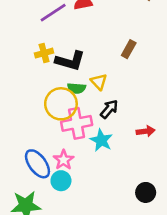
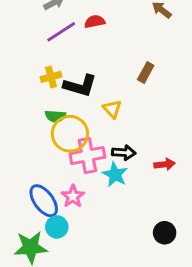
green semicircle: (77, 88) -> (55, 116), moved
black arrow: (109, 109) -> (124, 153), moved, turned 54
cyan circle: (61, 181) -> (57, 227), moved

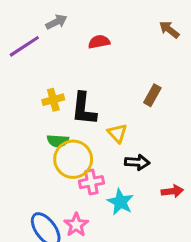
purple line: (61, 32) -> (24, 46), moved
black L-shape: (80, 86) -> (84, 109), turned 80
black arrow: (124, 153) -> (137, 162), moved
pink cross: (87, 156) -> (91, 182), size x0.7

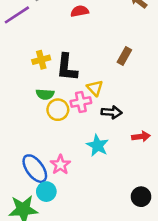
yellow circle: (73, 159) -> (58, 110), size x0.7
pink cross: (91, 182) -> (81, 102), moved

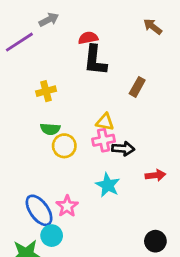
black L-shape: (67, 67) -> (95, 60), moved
yellow triangle: (95, 88) -> (105, 122), turned -36
pink cross: (81, 102) -> (104, 140), moved

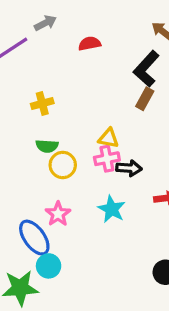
black L-shape: (95, 60) -> (146, 69), moved, turned 36
pink star: (67, 206) -> (58, 214), moved

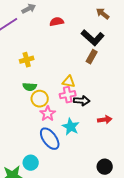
black L-shape: (146, 69) -> (93, 38), turned -90
pink star: (58, 214) -> (48, 114), moved
blue ellipse: (34, 238) -> (50, 139), moved

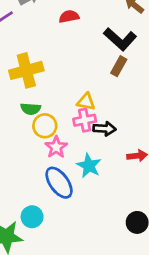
yellow cross: (27, 60) -> (26, 70), size x1.6

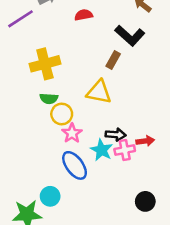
brown rectangle: (119, 66) -> (113, 60), moved
yellow triangle: (86, 102) -> (99, 92), size x1.5
pink cross: (85, 120) -> (125, 150), moved
black arrow: (104, 129) -> (116, 135), moved

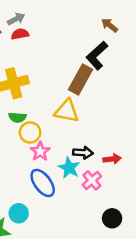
red semicircle: (84, 15) -> (20, 34), moved
black L-shape: (130, 36) -> (97, 56), turned 96
brown rectangle: (113, 60) -> (81, 79), size x1.6
pink cross: (125, 150) -> (92, 180), moved, turned -30

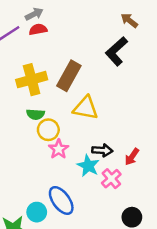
brown rectangle: (81, 79) -> (69, 76), moved
red arrow: (112, 159) -> (132, 157), turned 132
blue ellipse: (43, 183) -> (61, 200), moved

